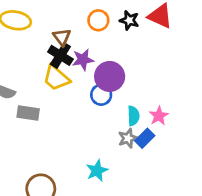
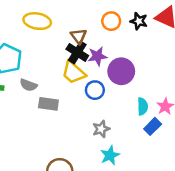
blue circle: (101, 95) -> (95, 90), moved
gray star: (128, 138) -> (101, 129), moved

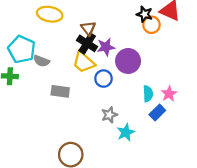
orange circle: (111, 21) -> (151, 25), moved
gray semicircle: (28, 85) -> (41, 61), moved
cyan star: (110, 155) -> (126, 132), moved

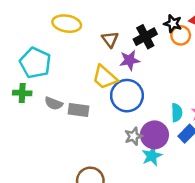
black cross: (87, 43) -> (145, 37), moved, turned 30
gray semicircle: (41, 61) -> (54, 103), moved
purple circle: (128, 61) -> (154, 135), moved
blue circle: (103, 79) -> (127, 96), size x1.6

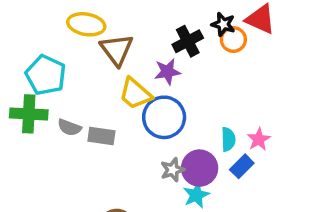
brown triangle: (110, 39) -> (117, 50), moved, size x1.5
green cross: (22, 93) -> (29, 114), size x1.5

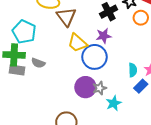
orange circle: (233, 40) -> (141, 18), moved
purple star: (167, 72) -> (104, 36), moved
gray rectangle: (101, 136) -> (17, 70), moved
purple circle: (200, 168) -> (85, 87), moved

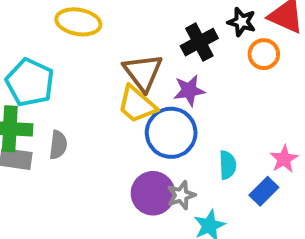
brown triangle: (66, 17) -> (143, 72), moved
gray semicircle: (38, 63) -> (58, 145), turned -104
cyan semicircle: (133, 70) -> (228, 165), moved

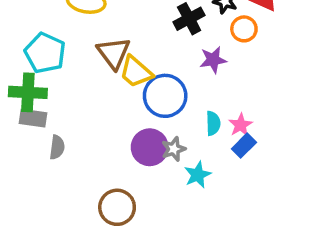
brown triangle: (143, 72) -> (114, 53), moved
purple star: (189, 90) -> (213, 60), moved
gray semicircle: (58, 145) -> (57, 147), moved
pink star: (284, 159) -> (241, 125), moved

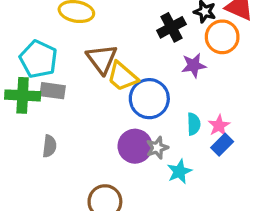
orange circle: (244, 29) -> (222, 37), size x1.4
gray rectangle: (33, 118) -> (53, 91), moved

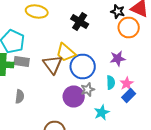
black cross: (171, 27) -> (80, 22), moved, turned -30
brown triangle: (102, 59) -> (53, 64), moved
purple star: (194, 65) -> (118, 58), moved
gray star: (157, 148) -> (88, 90), moved

